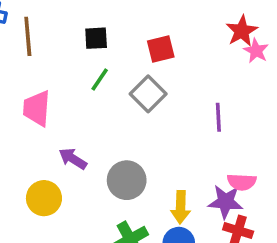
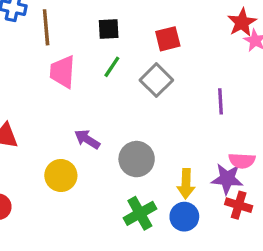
pink trapezoid: (37, 108) -> (63, 72), moved

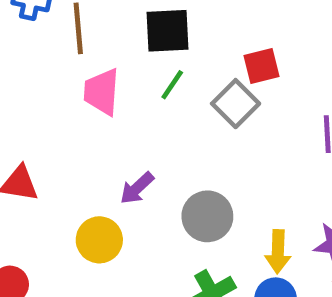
black square: (109, 29) -> (167, 31), size x1.5
red square: (168, 39) -> (261, 66), moved
purple arrow: (87, 139) -> (137, 188), turned -75

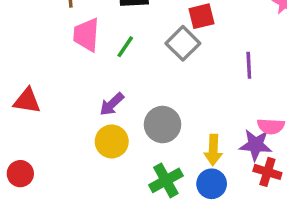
green line: (172, 85) -> (125, 47), moved
yellow circle: (99, 240) -> (112, 141), moved

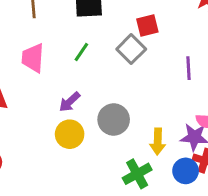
pink trapezoid: (86, 35) -> (33, 58), moved
green cross: (166, 180) -> (137, 174), moved
blue circle: (212, 184) -> (186, 171), moved

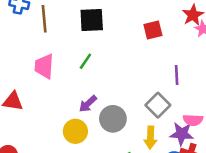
red square: (147, 26) -> (153, 30), moved
gray square: (131, 49) -> (158, 105), moved
purple arrow: (70, 102) -> (88, 104), moved

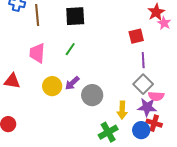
red square: (153, 30) -> (136, 36), moved
gray square: (158, 105) -> (143, 84), moved
yellow circle: (75, 131) -> (52, 86), moved

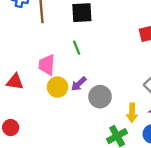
green line: (70, 49) -> (77, 48), turned -56
pink trapezoid: (37, 53) -> (47, 65), moved

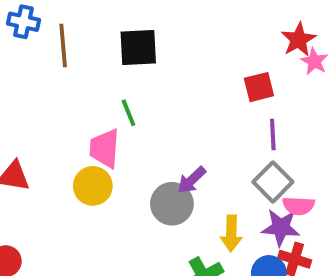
pink trapezoid: (47, 65) -> (105, 148), moved
purple arrow: (79, 84) -> (192, 180), moved

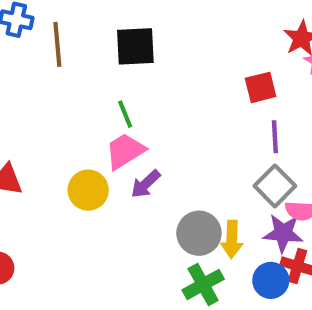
pink trapezoid: (105, 148) -> (125, 151), moved, turned 54
purple arrow: (192, 180) -> (146, 184), moved
gray circle: (172, 204) -> (199, 233), moved

